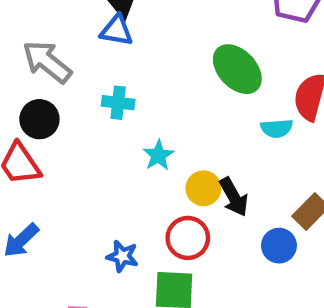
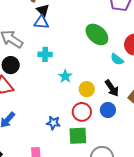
cyan semicircle: (277, 128) -> (117, 59), turned 48
black arrow: (234, 197) -> (112, 88), moved
blue circle: (279, 246) -> (108, 110), moved

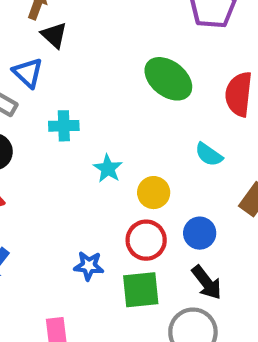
blue triangle: (41, 22) -> (28, 73), moved, turned 42
cyan semicircle: (117, 59) -> (209, 155), moved
black arrow: (112, 88) -> (207, 282), moved

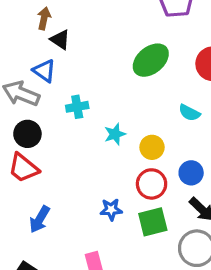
green ellipse: (168, 79) -> (151, 60), turned -69
cyan star: (108, 168) -> (115, 134), turned 30

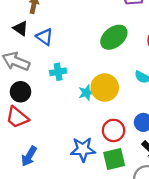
black triangle: (60, 40) -> (21, 28), moved
blue triangle: (44, 71) -> (45, 37), moved
yellow circle: (152, 147) -> (105, 88), moved, size x1.5
blue star: (111, 209) -> (83, 149), size x1.5

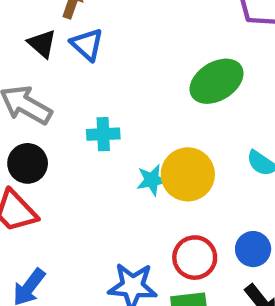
blue triangle: (45, 37) -> (87, 45), moved

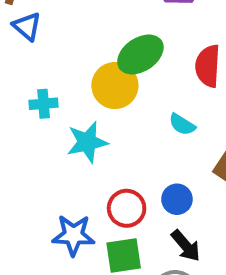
yellow circle: (188, 174) -> (115, 86), moved
cyan star: (152, 180) -> (87, 142), size x1.5

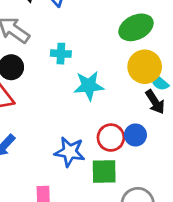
yellow circle: (115, 86) -> (145, 67), moved
blue circle: (177, 199) -> (135, 135), moved
black arrow: (186, 246) -> (155, 102), moved

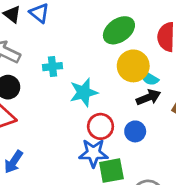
black arrow: (155, 102) -> (148, 97), turned -70
red circle: (111, 138) -> (101, 126), moved
blue star: (70, 152) -> (93, 153), moved

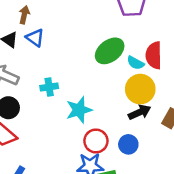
yellow circle: (133, 66) -> (140, 89), moved
cyan semicircle: (149, 78) -> (136, 63), moved

